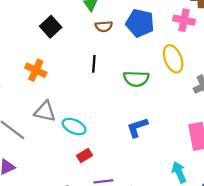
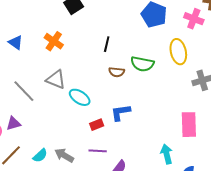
brown semicircle: (104, 26) -> (117, 72), moved
blue L-shape: (137, 127) -> (121, 112), moved
red rectangle: (84, 155) -> (97, 125), moved

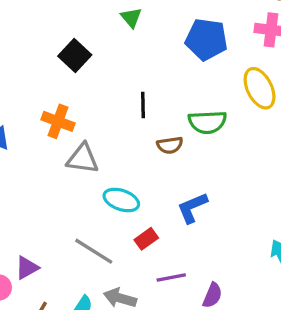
gray triangle: (56, 79) -> (83, 159), moved
gray line: (24, 91) -> (94, 251), moved
red rectangle: (97, 125) -> (146, 239), moved

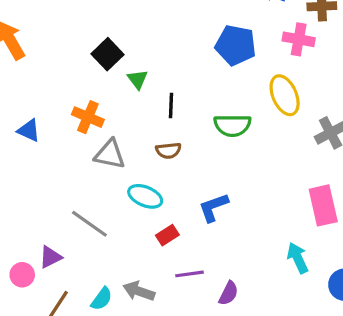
green triangle: (131, 18) -> (138, 79), moved
brown semicircle: (170, 145) -> (168, 151), moved
gray line: (94, 251) -> (89, 224), moved

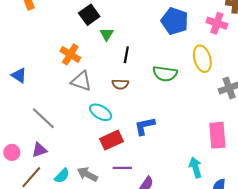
blue triangle: (29, 130) -> (19, 75), moved
gray line: (89, 224) -> (43, 118), moved
red rectangle: (167, 235) -> (112, 140), size x1.5
purple triangle: (50, 257) -> (39, 150), moved

